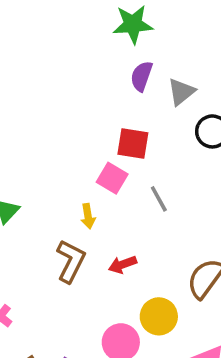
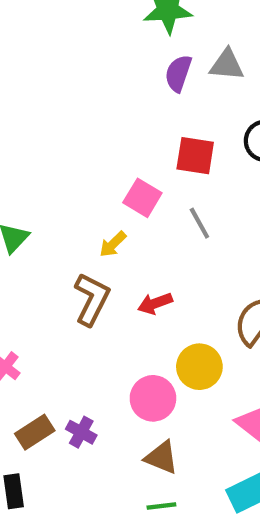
gray triangle: (181, 92) -> (227, 65), moved, turned 44
red square: (133, 144) -> (195, 156), moved
yellow arrow: (88, 216) -> (113, 244), turned 55

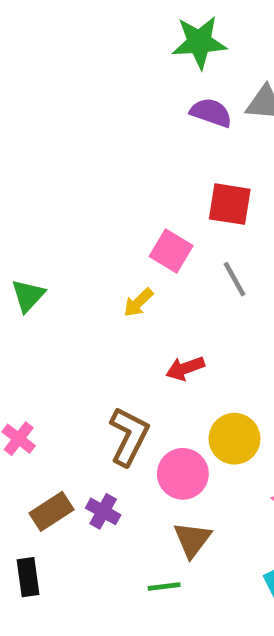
purple semicircle: (178, 73) -> (211, 113), turned 90
brown L-shape: (92, 299) -> (129, 436), moved
brown triangle: (161, 457) -> (192, 540), turned 45
green line: (161, 506) -> (164, 586), moved

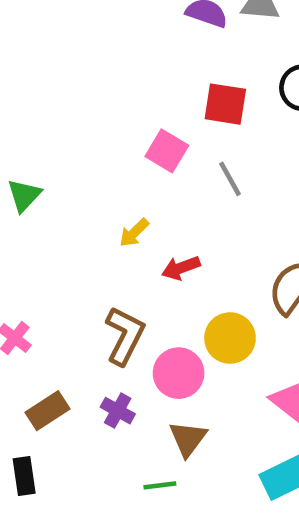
yellow arrow: (138, 303) -> (134, 233), moved
purple cross: (103, 511) -> (118, 411), moved

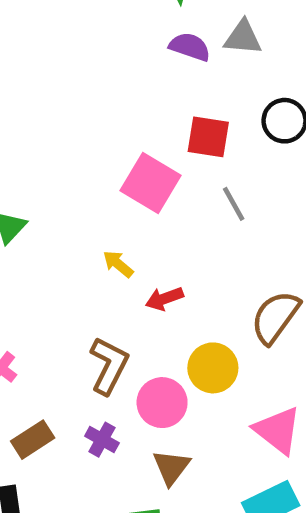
pink square: (167, 151) -> (151, 183), size x1.4
gray line: (230, 179) -> (234, 204), moved
yellow arrow: (134, 233) -> (118, 264), turned 84

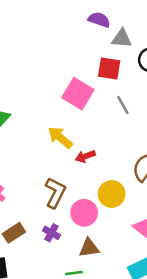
gray triangle: (243, 38) -> (122, 38), moved
yellow arrow: (118, 264) -> (60, 138), size x1.5
brown triangle: (171, 467) -> (89, 248), turned 45

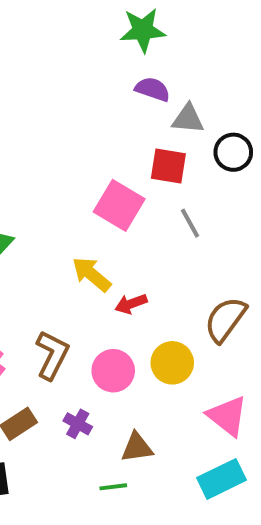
brown L-shape: (55, 193) -> (52, 355), moved
pink circle: (84, 213) -> (113, 371), moved

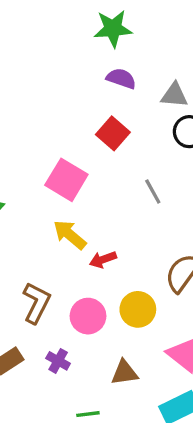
gray triangle: (188, 119) -> (174, 95), moved
red square: (168, 166) -> (113, 133), moved, turned 32
pink square: (119, 205) -> (66, 180), moved
brown triangle: (137, 447) -> (125, 373), moved

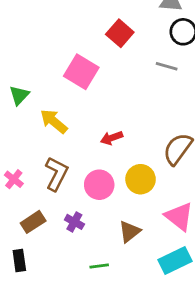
gray line: (153, 191) -> (167, 66), moved, turned -45
yellow arrow: (70, 235) -> (54, 121), moved
brown triangle: (125, 373) -> (129, 232), turned -30

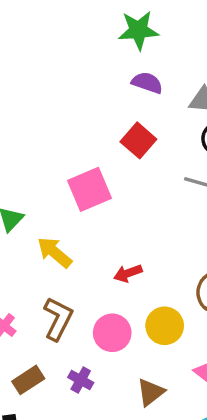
pink square: (81, 72) -> (89, 189), turned 36

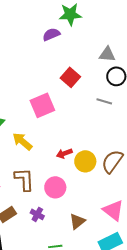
purple semicircle: (147, 83) -> (51, 34), moved, turned -42
brown L-shape: (58, 319) -> (24, 179), turned -30
yellow circle: (165, 326) -> (85, 161), moved

